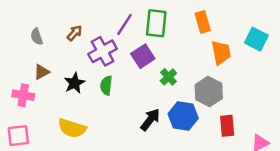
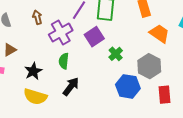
brown arrow: (74, 33) -> (37, 17), turned -56
orange trapezoid: (221, 52) -> (159, 34), turned -45
black star: (74, 83) -> (33, 71), moved
black arrow: (150, 120) -> (71, 86), moved

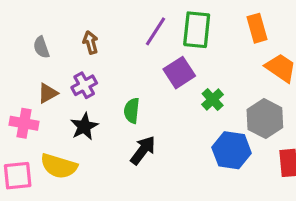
purple cross: (61, 33) -> (84, 85), moved, size x0.7
yellow semicircle: (35, 97) -> (59, 166), moved

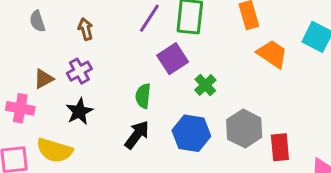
gray semicircle: (41, 47) -> (37, 21), moved
green semicircle: (132, 111) -> (143, 96), moved
gray hexagon: (265, 119) -> (244, 129), moved
blue hexagon: (232, 150) -> (191, 133), moved

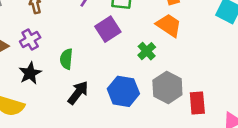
orange trapezoid: (272, 54) -> (169, 25), moved
green cross: (205, 85) -> (147, 51), moved
green semicircle: (143, 96) -> (66, 59), moved

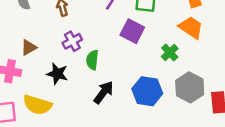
purple square: (108, 29) -> (132, 31), turned -30
purple cross: (30, 39) -> (72, 41), moved
black star: (30, 73) -> (57, 74), turned -30

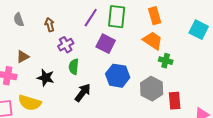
purple cross: (72, 41) -> (66, 45), moved
green cross: (170, 52) -> (166, 61), moved, turned -32
blue hexagon: (147, 91) -> (118, 76), moved

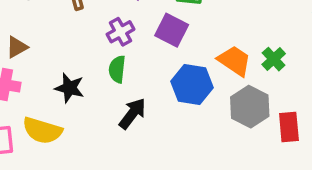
orange trapezoid: (153, 41) -> (234, 61), moved
purple cross: (66, 45) -> (121, 32), moved
brown triangle: (23, 57) -> (17, 47), moved
green cross: (166, 61) -> (274, 59), turned 32

